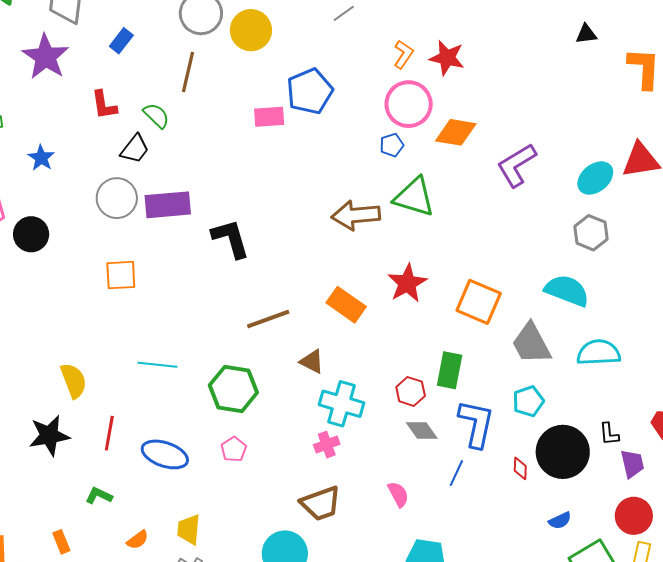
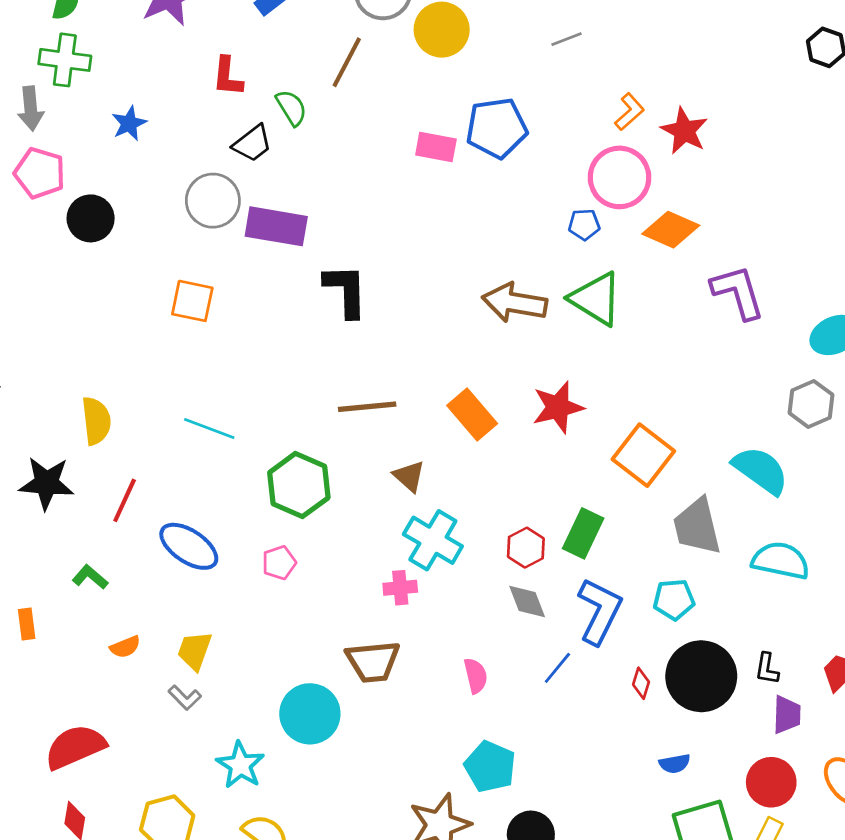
purple L-shape: (517, 165) -> (738, 292), turned 90

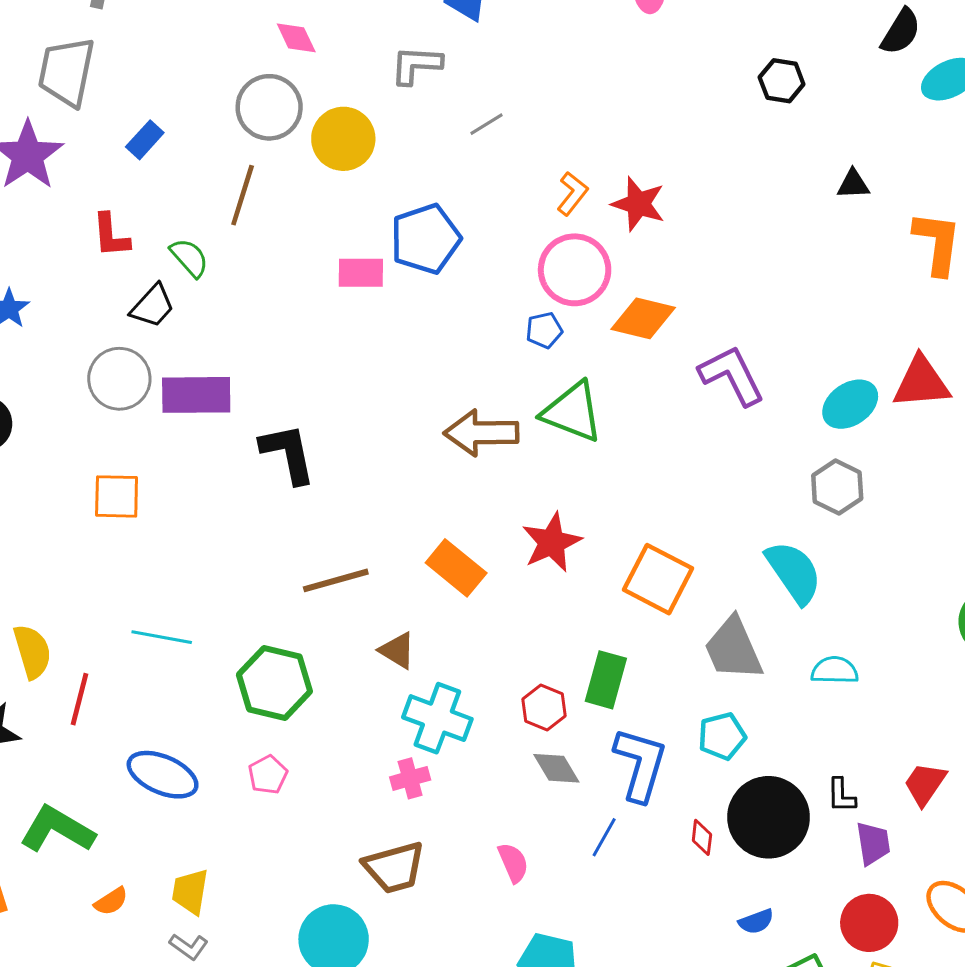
cyan semicircle: (761, 470) -> (794, 572), turned 30
red line: (125, 500) -> (79, 699), moved
cyan semicircle: (781, 561) -> (835, 670), size x0.7
green L-shape: (90, 577) -> (57, 830), size x1.8

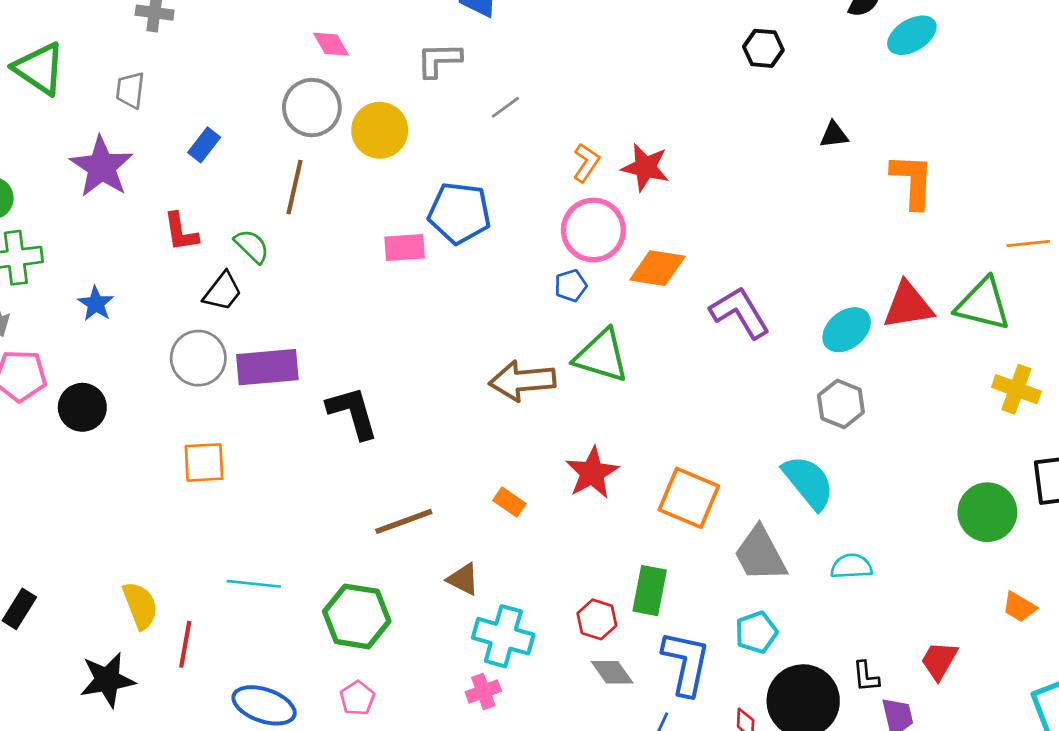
gray trapezoid: (67, 72) -> (130, 90), size x0.6
blue pentagon: (426, 239) -> (459, 213), turned 30
orange rectangle: (456, 568) -> (509, 502), size x0.6

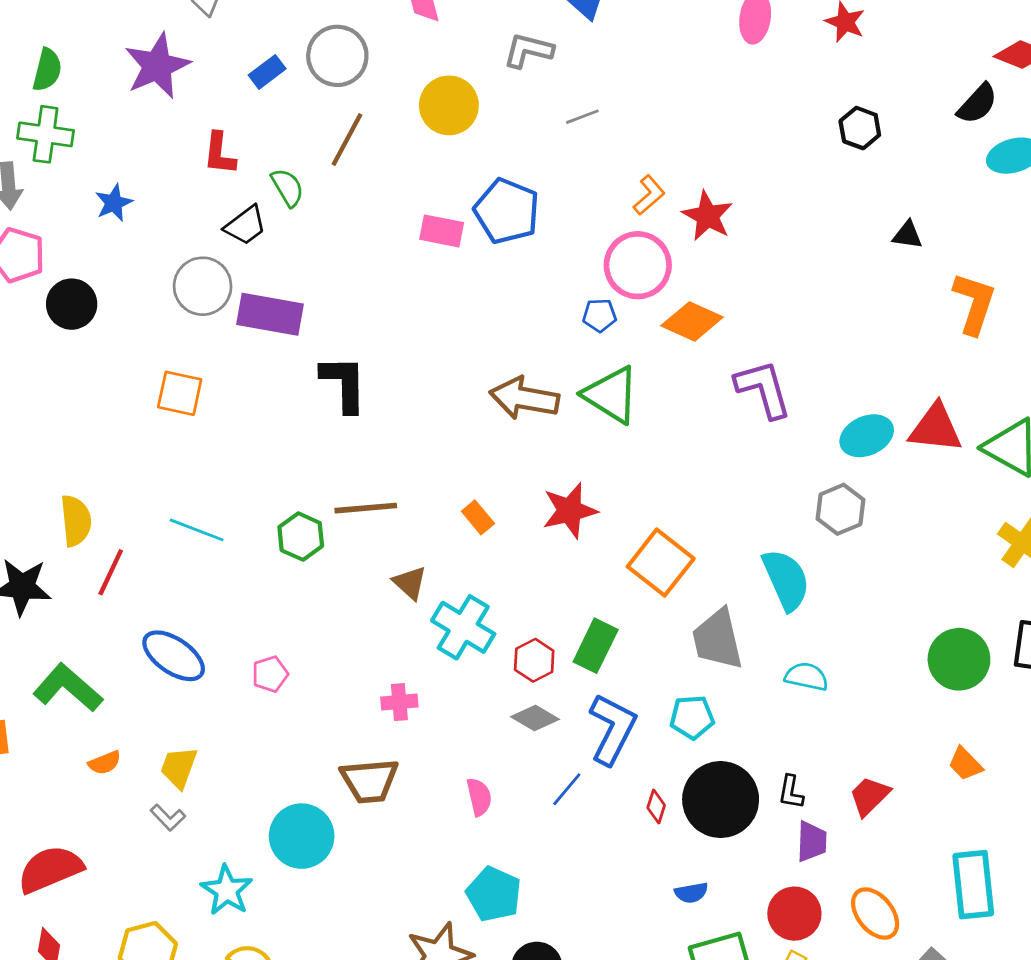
gray circle: (312, 108) -> (337, 56), moved
green hexagon: (357, 616) -> (301, 537), moved, size x0.7
cyan cross: (503, 636) -> (463, 627), moved
gray diamond: (612, 672) -> (535, 718), turned -39

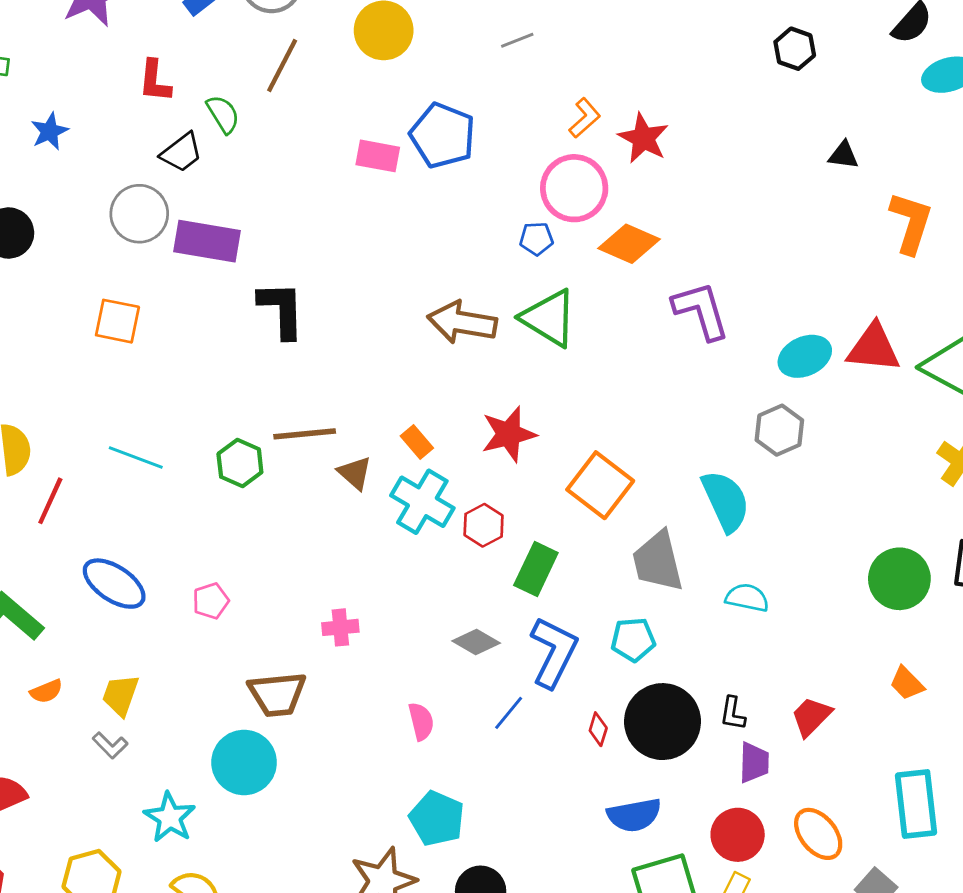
brown triangle: (410, 583) -> (355, 473), moved
cyan cross: (463, 627) -> (422, 502), moved
red hexagon: (534, 660) -> (484, 525), moved
brown trapezoid: (370, 781) -> (277, 694), moved
blue semicircle: (691, 893) -> (634, 815), size x1.6

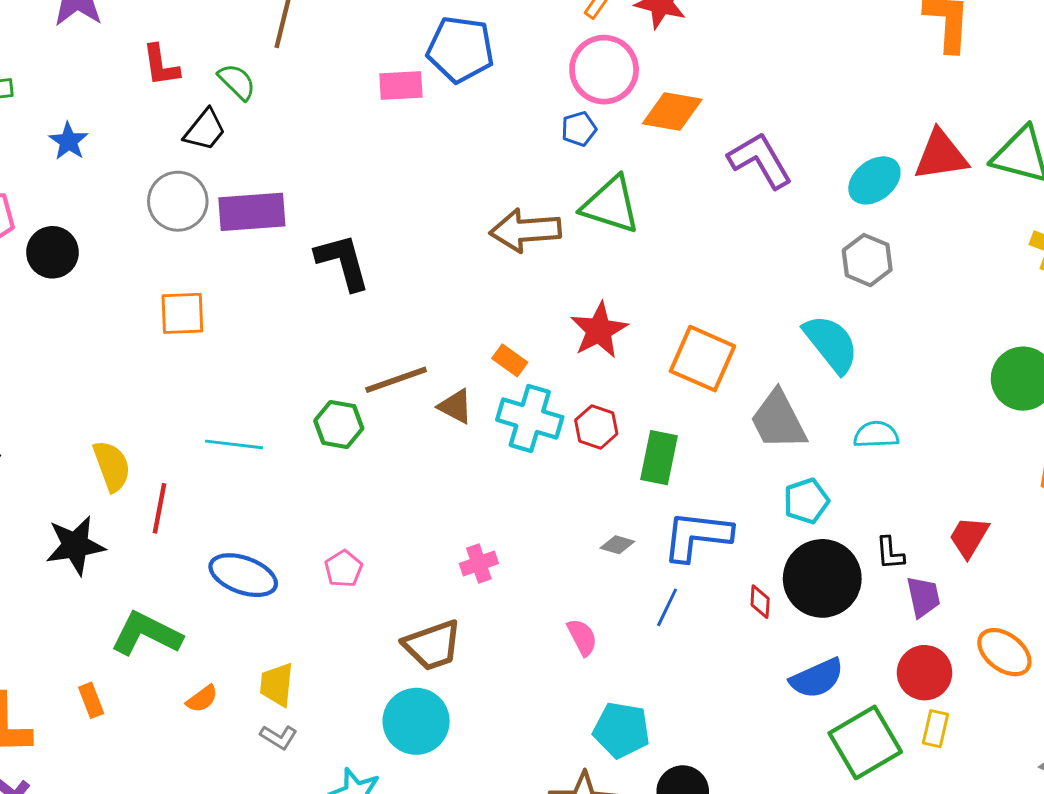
cyan pentagon: (633, 640) -> (806, 501), moved
gray diamond: (476, 642) -> (617, 545), size x0.7
blue L-shape: (554, 652) -> (697, 536), turned -96

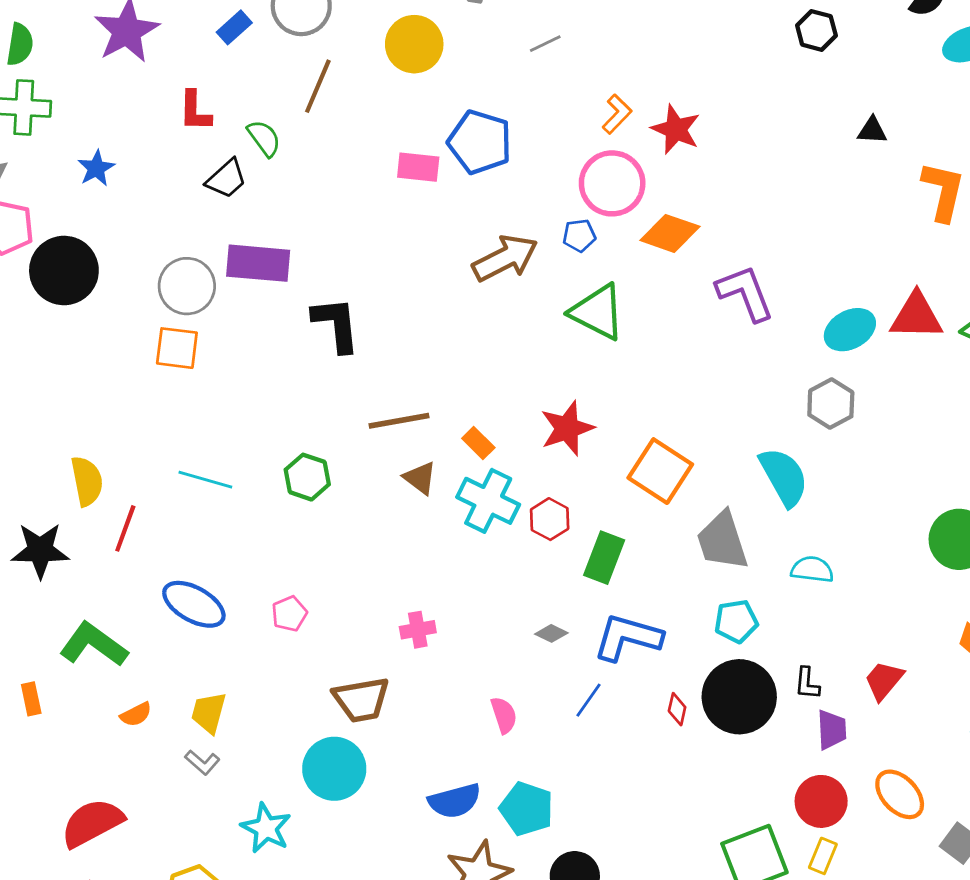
gray circle: (178, 201) -> (187, 286), moved
brown arrow: (525, 230) -> (505, 258), moved, turned 148
black circle: (52, 252) -> (64, 270), size x1.4
brown line: (396, 380) -> (399, 421), moved
blue semicircle: (817, 678) -> (455, 801), moved

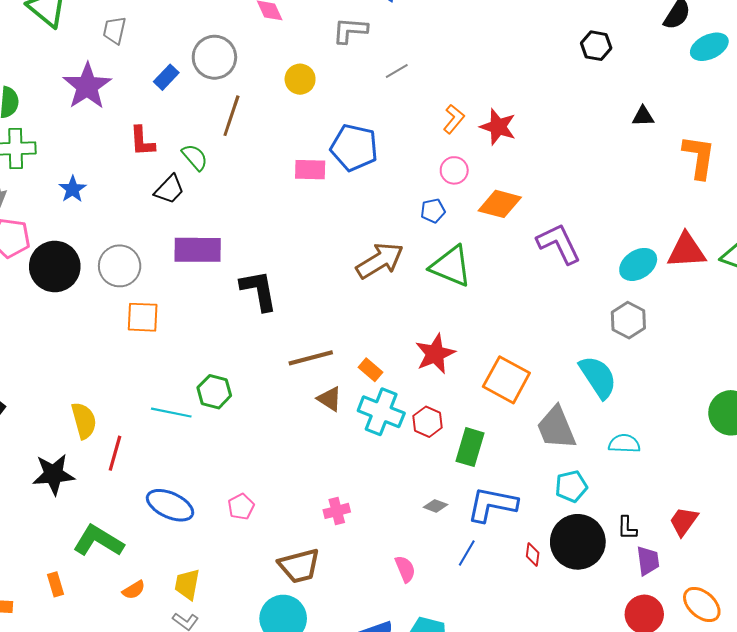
yellow circle: (414, 44) -> (300, 79), size x0.7
pink circle: (612, 183) -> (454, 170), size x0.6
brown arrow: (505, 258) -> (380, 261), moved
gray circle: (187, 286) -> (120, 266), moved
green hexagon: (307, 477) -> (214, 392), moved

